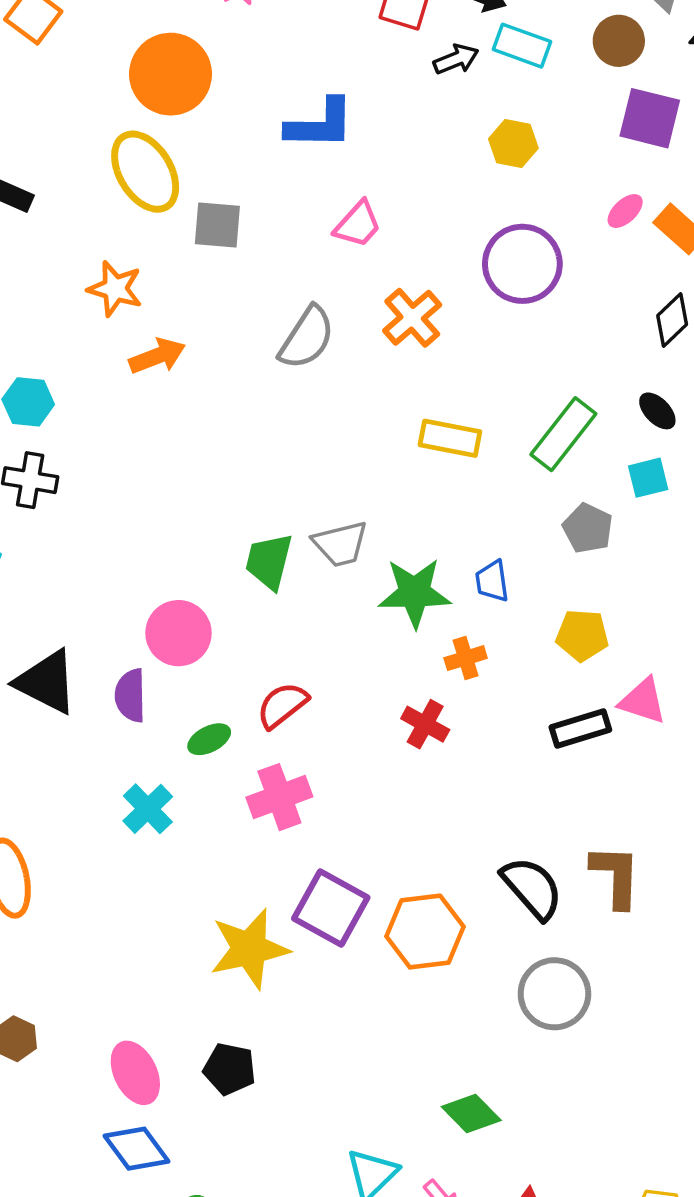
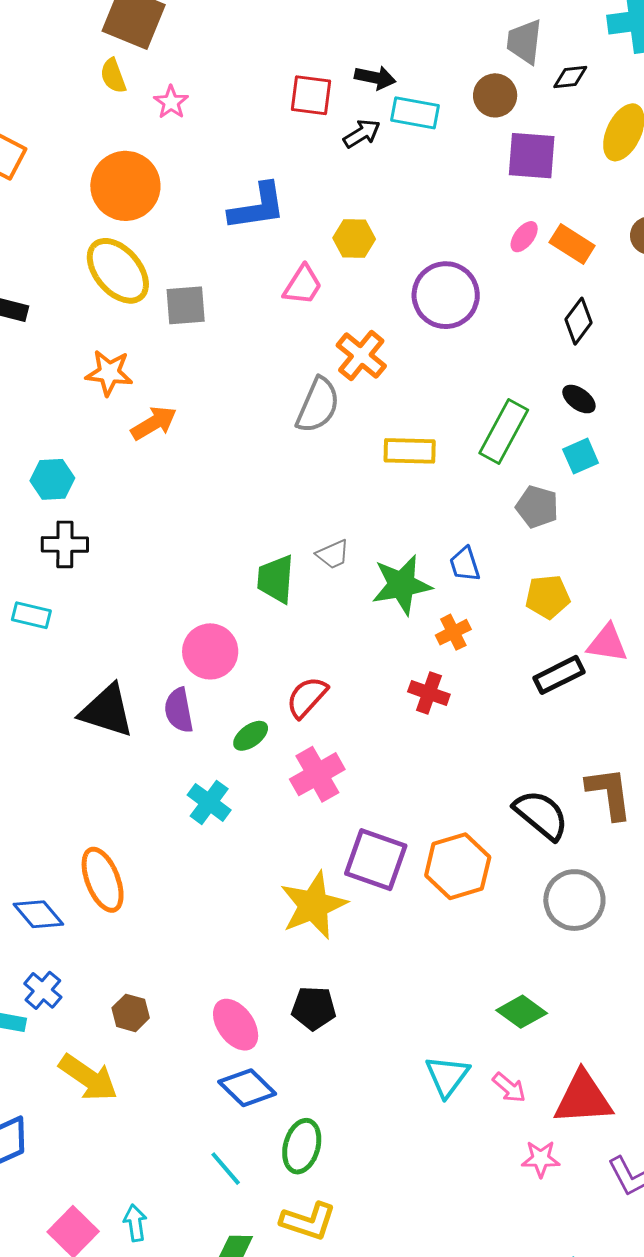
yellow hexagon: (513, 144) -> (354, 238), moved
gray semicircle: (307, 338) -> (318, 405), moved
gray trapezoid: (340, 544) -> (333, 554), size x0.7

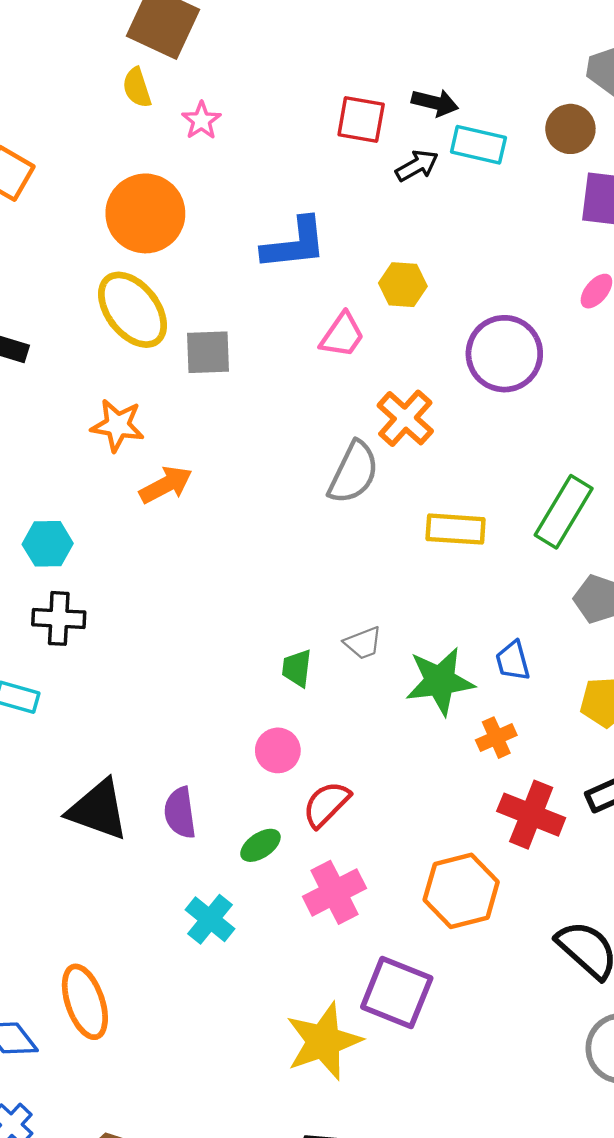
green trapezoid: (276, 579) -> (297, 668), size x0.7
pink circle: (210, 651) -> (278, 750), moved, size x0.7
red cross: (429, 693) -> (531, 815), moved, size x1.4
orange hexagon: (458, 866) -> (461, 891), moved

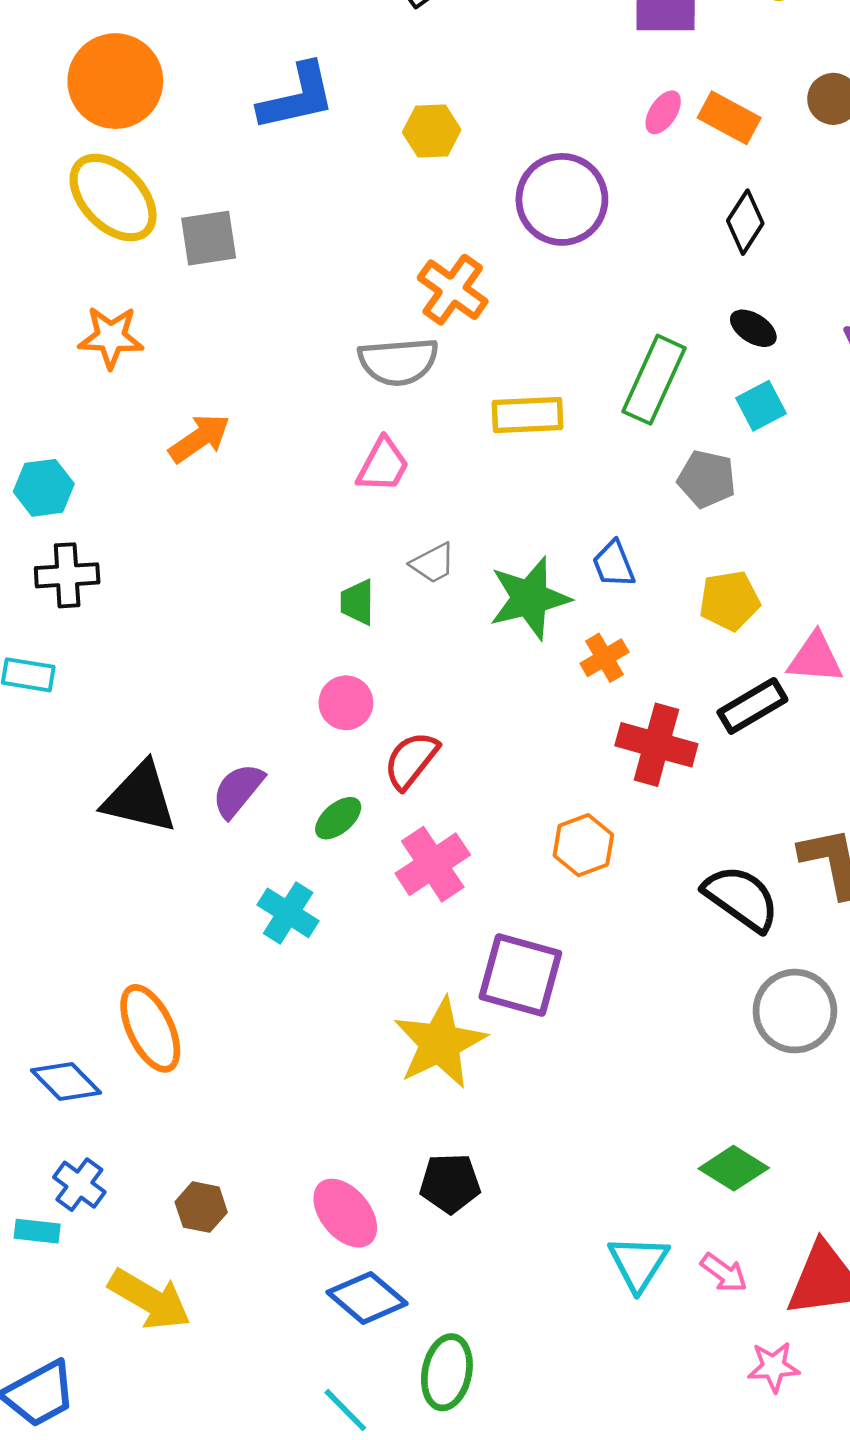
pink trapezoid: (342, 335) -> (383, 465), moved
gray semicircle: (353, 473) -> (398, 362), turned 66
orange arrow: (166, 485) -> (199, 438), moved
purple semicircle: (180, 813) -> (238, 790), turned 54
orange hexagon: (461, 891) -> (583, 845), size x0.7

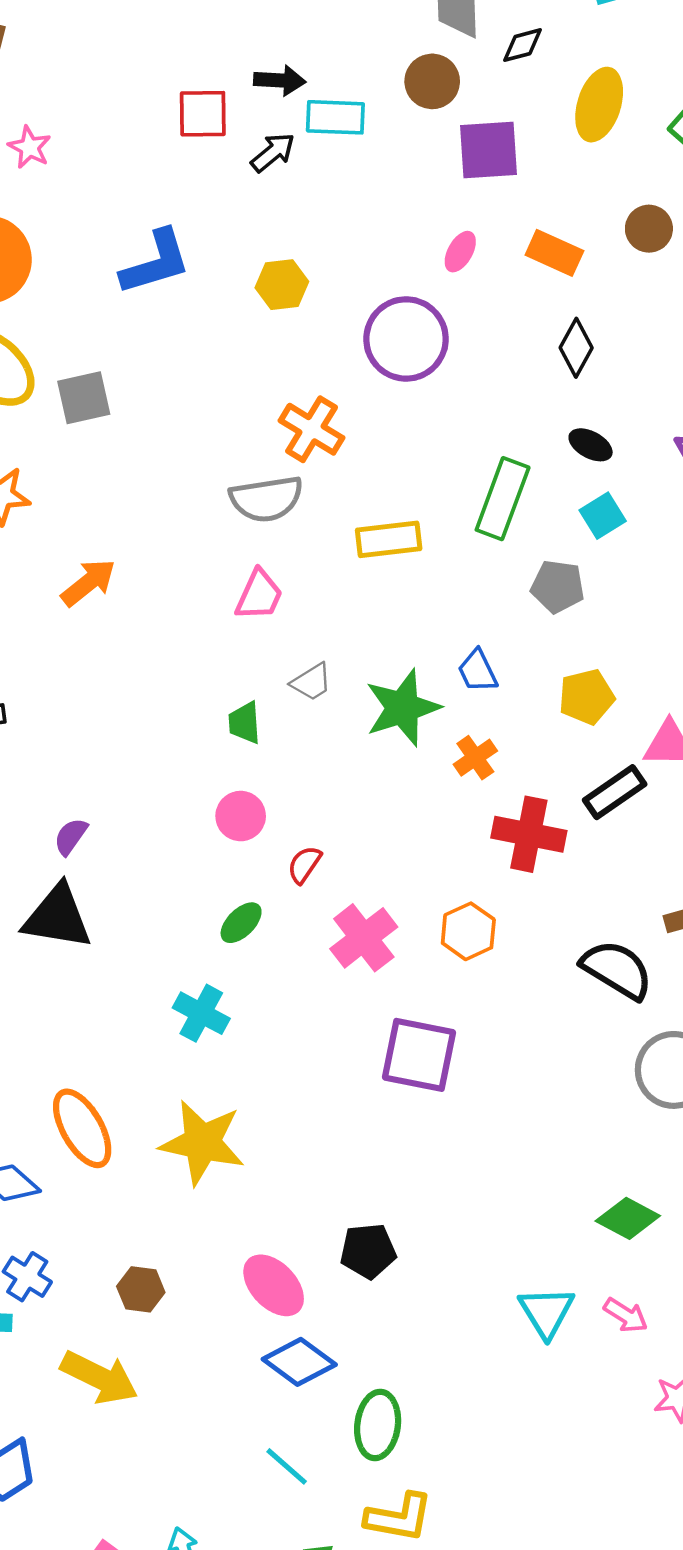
pink ellipse: (663, 112) -> (460, 252), moved
red semicircle: (411, 760) -> (304, 865), size x0.7
purple semicircle: (238, 790) -> (71, 836), moved, size x0.7
pink cross: (433, 864) -> (364, 938), moved
yellow star: (440, 1043) -> (202, 1143), moved, turned -30

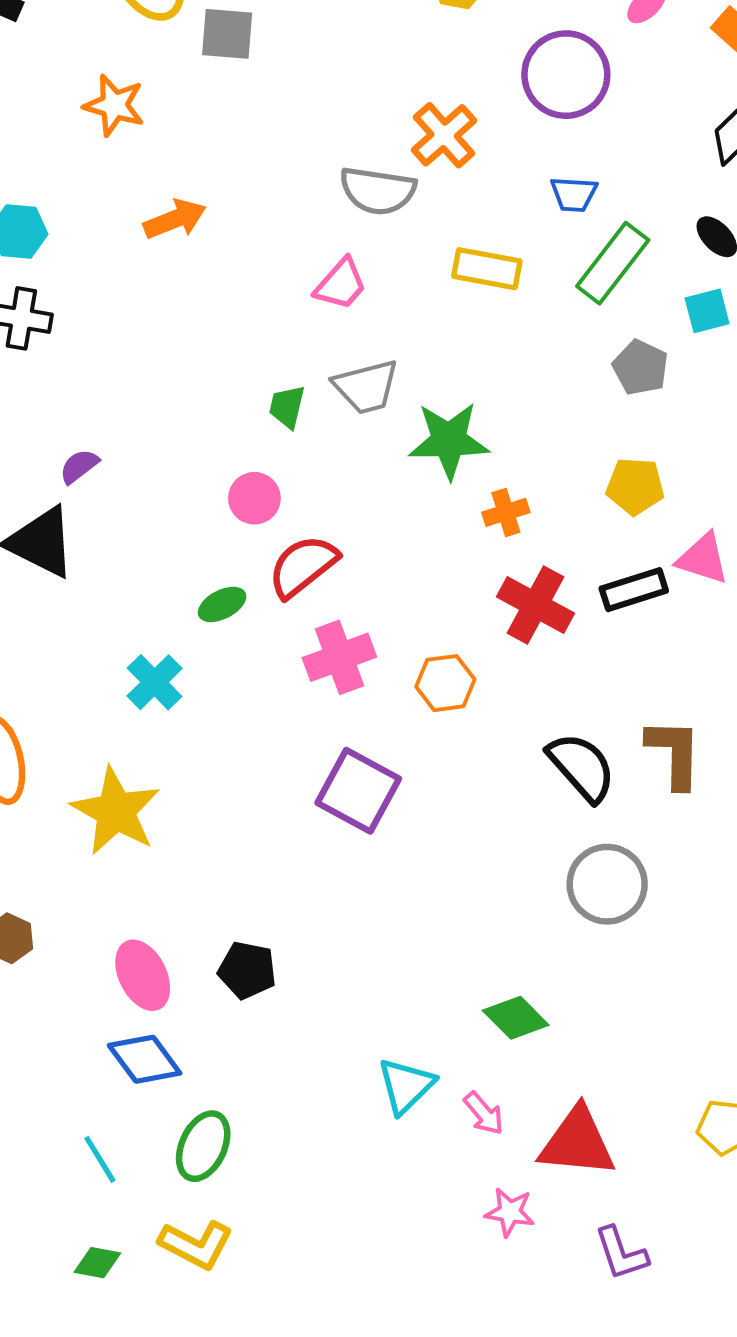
blue trapezoid: (478, 671) -> (574, 194), moved, turned -78
gray trapezoid: (311, 682) -> (366, 387), size x1.5
red semicircle: (304, 865) -> (303, 566), size x1.8

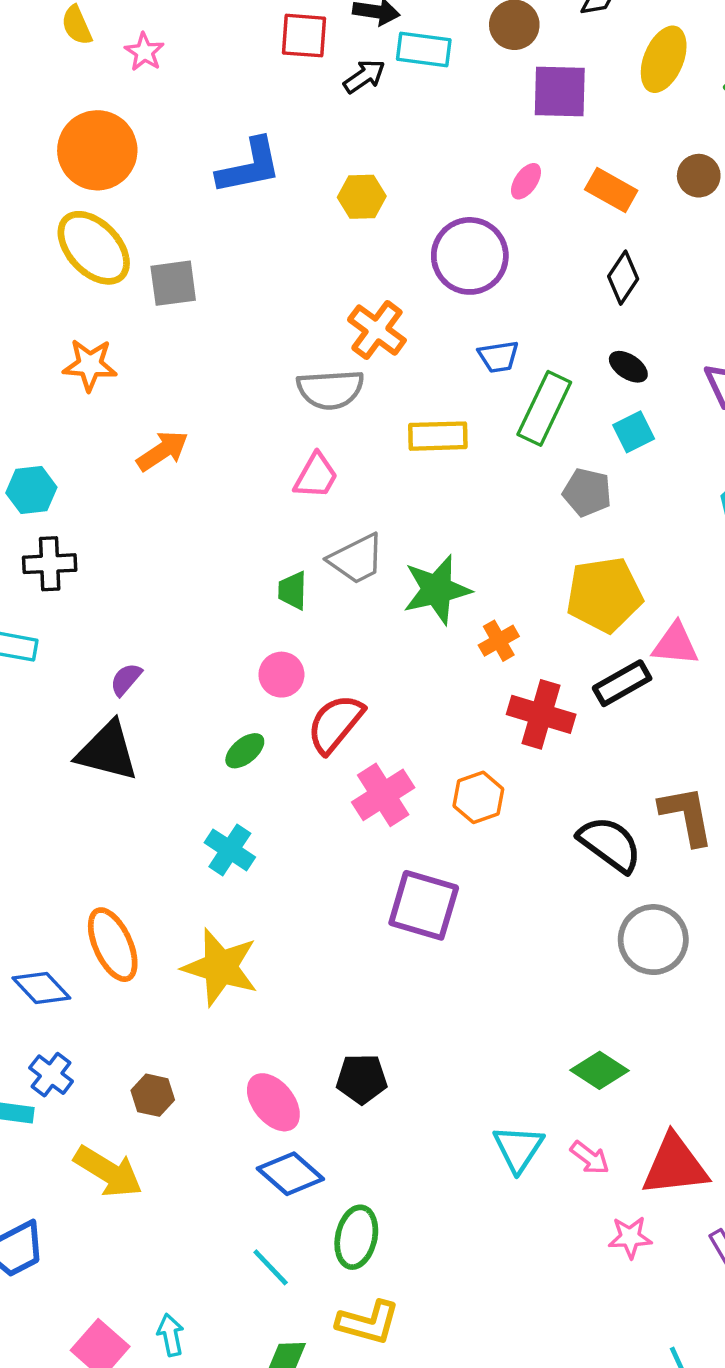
yellow pentagon: (635, 486) -> (604, 595), size x1.5
green ellipse: (222, 604) -> (245, 751), moved

